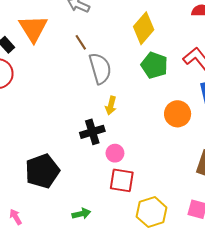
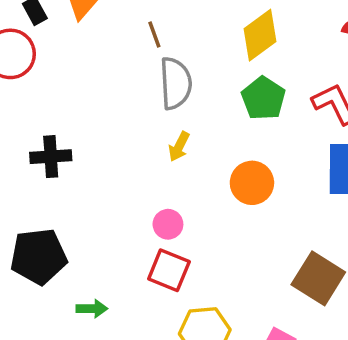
orange circle: (178, 114) -> (252, 183), moved
black cross: (92, 132) -> (51, 157), moved
black pentagon: (42, 171) -> (39, 256), moved

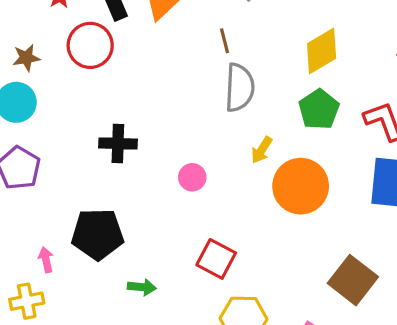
yellow arrow: (179, 147) -> (262, 150), moved
orange circle: (252, 183) -> (301, 186), size x1.4
pink circle: (168, 224) -> (192, 177), moved

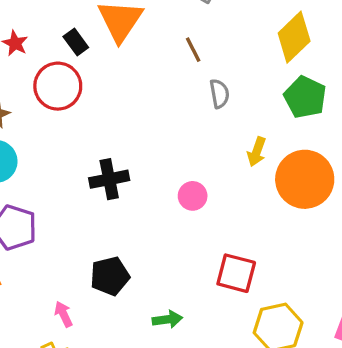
gray semicircle: (240, 88) -> (219, 94), size x0.6
black pentagon: (98, 234) -> (110, 276), size x0.7

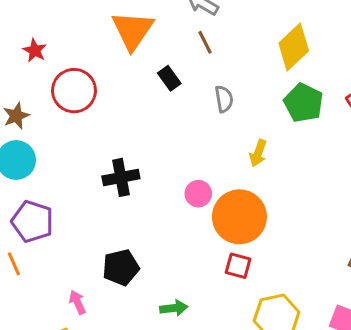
black rectangle: (76, 42) -> (169, 78), moved
brown line: (193, 50) -> (205, 42), moved
orange circle: (305, 179) -> (239, 217), moved
red square: (236, 273) -> (238, 266), size x0.7

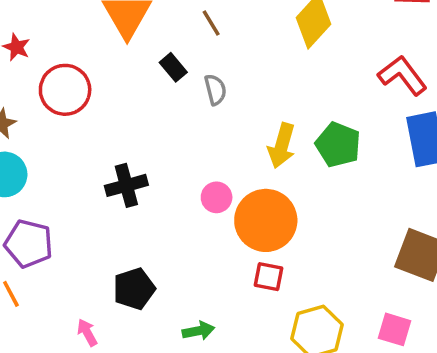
gray semicircle: (224, 99) -> (215, 90), moved
green pentagon: (304, 103) -> (338, 145), moved
yellow arrow: (258, 153) -> (282, 146), size x1.4

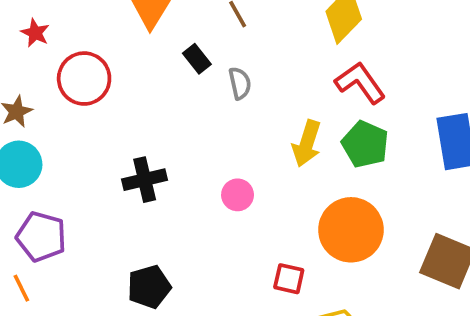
red L-shape: (403, 75) -> (360, 83), moved
orange circle: (266, 220) -> (351, 230), moved

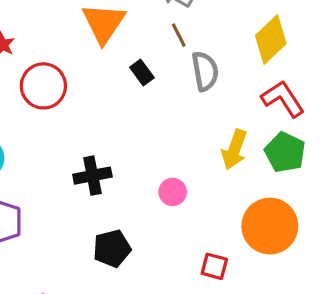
gray semicircle: (240, 83) -> (205, 71), moved, size x1.4
black pentagon: (149, 287) -> (112, 248), moved

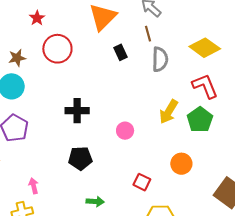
yellow diamond: (271, 40) -> (205, 48), turned 68
orange circle: (270, 226) -> (181, 164), size x0.6

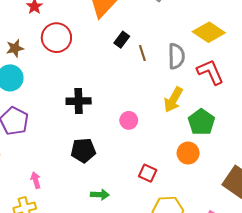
brown line: (148, 34) -> (142, 53), moved
black rectangle: (121, 52) -> (122, 40), turned 63
gray semicircle: (160, 59) -> (176, 56), moved
green pentagon: (200, 120) -> (201, 122), moved

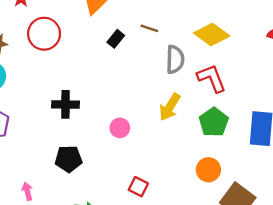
brown line: (142, 53) -> (149, 28), moved, turned -56
green pentagon: (201, 122) -> (214, 122), moved
orange circle: (188, 153) -> (208, 170), moved
pink arrow: (36, 180) -> (27, 191), moved

